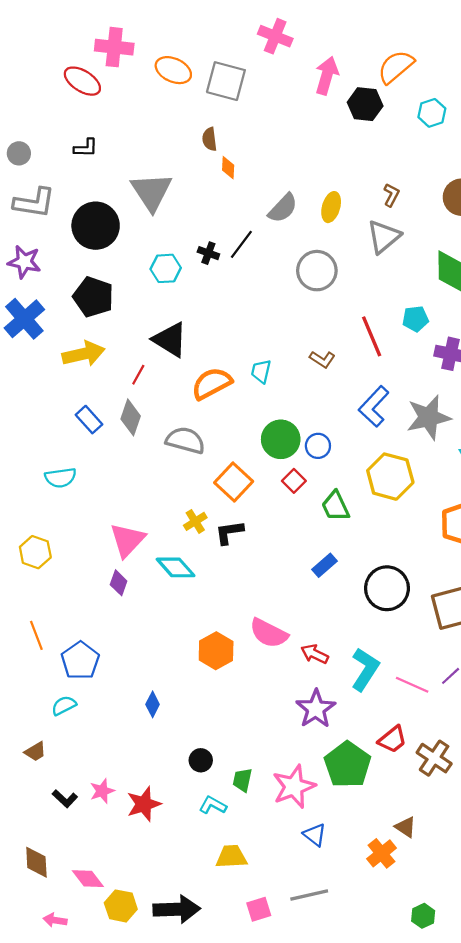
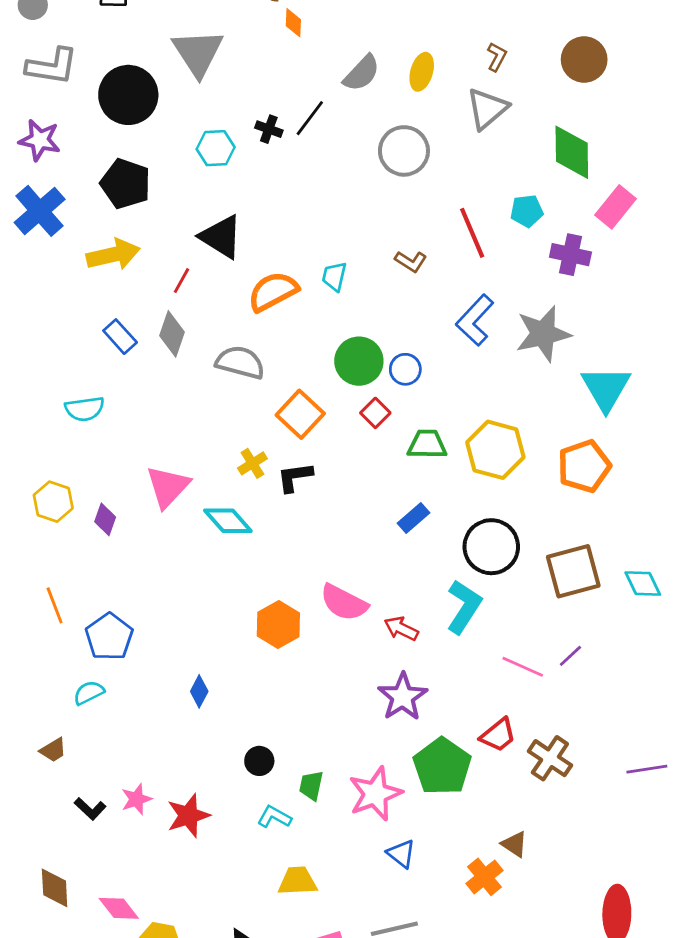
yellow hexagon: (390, 477) -> (495, 450), moved
green trapezoid: (335, 506) -> (427, 444), turned 116
purple diamond: (119, 583) -> (105, 519), moved
cyan L-shape: (365, 669) -> (464, 607), moved

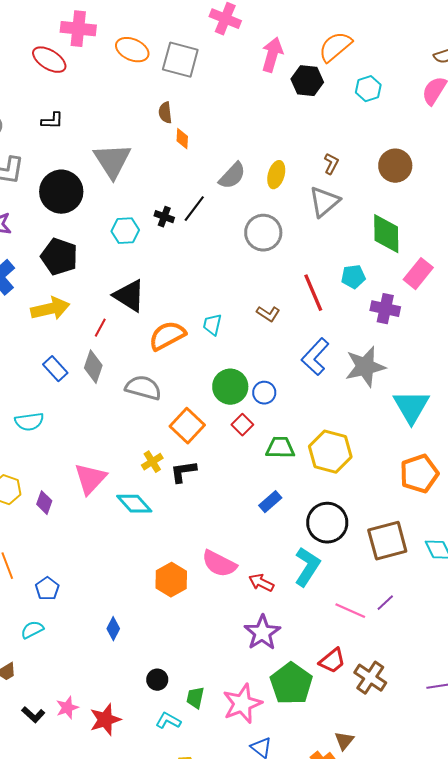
orange pentagon: (584, 466) -> (419, 474), moved
blue pentagon: (109, 637) -> (47, 589), size x0.7
brown triangle: (514, 844) -> (344, 741), turned 35

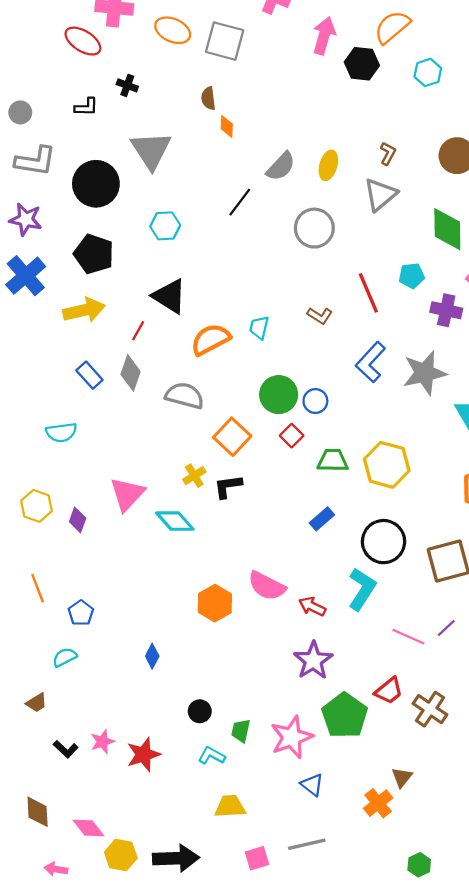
black cross: (164, 217) -> (127, 85), moved

